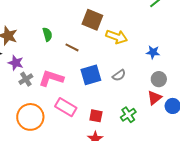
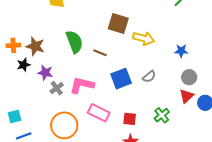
green semicircle: (47, 34) -> (74, 42), size x1.6

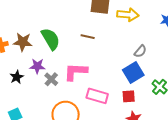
green semicircle: (74, 42) -> (51, 39), moved
black star: (24, 65) -> (17, 77), moved
blue square: (121, 79) -> (133, 72), moved

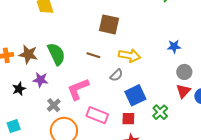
yellow arrow: (128, 15) -> (129, 56), moved
gray semicircle: (140, 51) -> (116, 75), moved
pink L-shape: (76, 72) -> (78, 89), turned -30
gray cross: (51, 79) -> (54, 105), moved

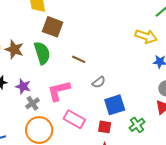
brown square: (109, 24) -> (53, 27), moved
yellow arrow: (129, 56) -> (146, 36), moved
purple star: (41, 80) -> (23, 86), moved

